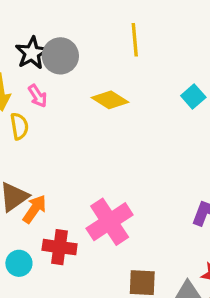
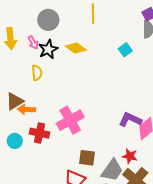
black star: (32, 53) -> (48, 49), moved
yellow semicircle: (19, 126) -> (37, 73), moved
orange arrow: (35, 209) -> (26, 109), turned -126

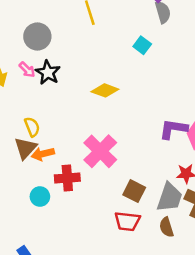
yellow diamond: (76, 48) -> (105, 90), moved
yellow semicircle: (37, 73) -> (32, 127), moved
brown square: (87, 158) -> (134, 191), turned 36

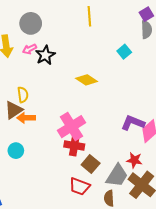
gray circle: (37, 36) -> (31, 23), moved
pink arrow: (27, 70) -> (30, 49), turned 96
red cross: (67, 178) -> (74, 145), moved

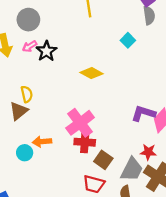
orange arrow: (26, 118) -> (42, 142), moved

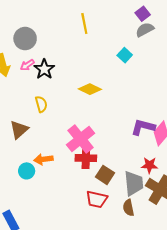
gray semicircle: (149, 15) -> (145, 30), turned -108
yellow semicircle: (27, 94) -> (41, 104), moved
gray trapezoid: (132, 169) -> (134, 183), turned -30

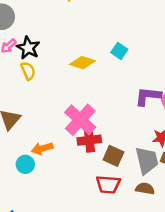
cyan square: (125, 55) -> (119, 51), moved
yellow semicircle: (41, 104) -> (28, 71), moved
brown semicircle: (128, 208) -> (145, 189), turned 119

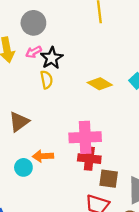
pink cross: (80, 120) -> (85, 137), turned 32
brown square: (113, 156) -> (109, 179), turned -30

